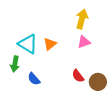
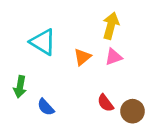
cyan triangle: (28, 44) -> (43, 42), moved
orange triangle: (50, 44) -> (82, 57), moved

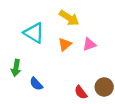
yellow arrow: (111, 26) -> (69, 18), moved, turned 108
red semicircle: (105, 103) -> (81, 92), moved

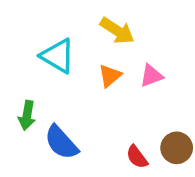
blue semicircle: (36, 84) -> (61, 142), size x1.5

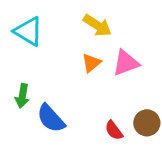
cyan triangle: (58, 56) -> (28, 31), moved
pink triangle: (151, 76) -> (126, 63), size x1.4

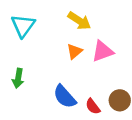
cyan triangle: (28, 31) -> (23, 26), turned 35
blue semicircle: (51, 118) -> (65, 97), moved

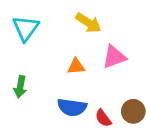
orange triangle: (74, 51) -> (76, 66), moved, turned 35
blue semicircle: (65, 97) -> (72, 107), turned -40

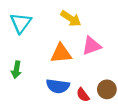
orange triangle: (76, 66) -> (61, 53), size x1.5

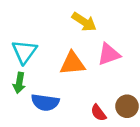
cyan triangle: (21, 23) -> (24, 52), moved
blue semicircle: (58, 86) -> (45, 102), moved

